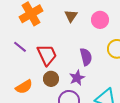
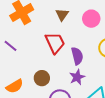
red trapezoid: (47, 55) -> (55, 43), moved
purple star: (77, 78) -> (77, 77), moved

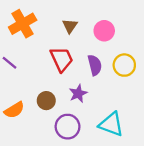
purple semicircle: (77, 56) -> (95, 65), moved
purple star: (77, 77) -> (78, 93), moved

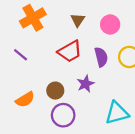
red trapezoid: (62, 59) -> (70, 51), turned 85
cyan triangle: (111, 124) -> (117, 113), turned -35
purple circle: (68, 127) -> (63, 115), moved

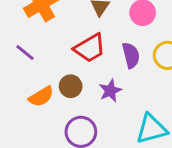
brown circle: (55, 91) -> (71, 86), moved
orange semicircle: (25, 100) -> (41, 97), moved

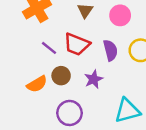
red trapezoid: (90, 48) -> (77, 44), turned 52
purple line: (25, 52) -> (49, 48), moved

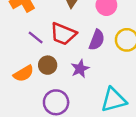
purple semicircle: (110, 50) -> (97, 40), turned 35

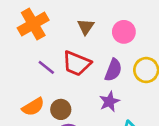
brown circle: (48, 65) -> (61, 109), moved
purple star: (80, 69) -> (109, 102), moved

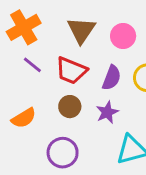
brown triangle: (86, 27) -> (81, 30), size x1.5
purple line: (46, 67) -> (32, 65), moved
brown circle: (61, 109) -> (70, 107), moved

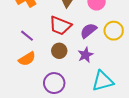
purple line: (32, 65) -> (27, 36), moved
purple semicircle: (112, 78) -> (88, 31), turned -150

